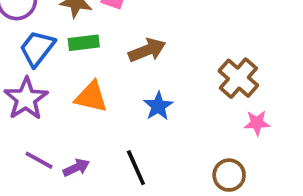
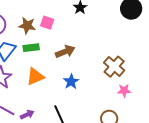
orange triangle: (91, 97) -> (35, 77), turned -36

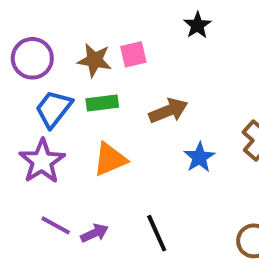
pink square: (47, 23) -> (133, 54), turned -32
blue star: (71, 82) -> (199, 157), moved

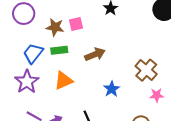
purple circle: (32, 58) -> (24, 14), moved
blue star: (199, 157) -> (112, 89), moved

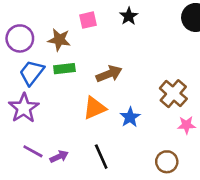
purple circle: (24, 14) -> (20, 38), moved
pink square: (76, 24) -> (88, 20), moved
orange triangle: (63, 81) -> (95, 108), moved

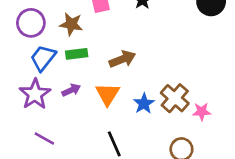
brown cross: (173, 94) -> (175, 98), moved
orange triangle: (95, 108) -> (108, 94), turned -35
purple arrow: (59, 157) -> (71, 90), moved

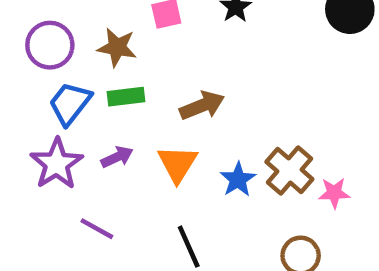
purple line: (44, 138) -> (97, 229), moved

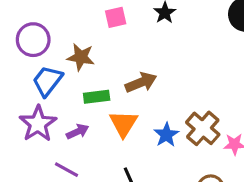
brown star: (117, 47) -> (81, 57), moved
green rectangle: (126, 97) -> (97, 97), moved
purple arrow: (117, 157) -> (78, 132), moved

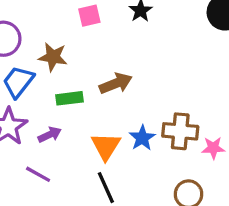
orange triangle: (124, 124) -> (106, 146), moved
brown cross: (203, 128) -> (180, 131), turned -36

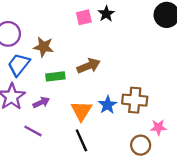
pink square: (89, 16) -> (84, 17), moved
pink star: (213, 148) -> (158, 127), moved

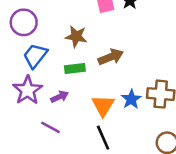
brown star: (44, 47) -> (76, 36), moved

